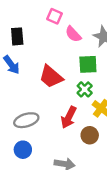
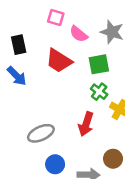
red trapezoid: (51, 77) -> (59, 61), moved
brown circle: (90, 135) -> (113, 159), moved
blue circle: (23, 150) -> (55, 164), moved

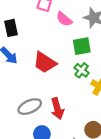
red trapezoid: (59, 61) -> (45, 62), moved
red arrow: (86, 124) -> (57, 109), moved, turned -35

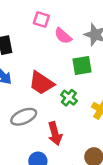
green cross: (82, 70) -> (69, 98), moved
gray ellipse: (30, 107) -> (24, 117), moved

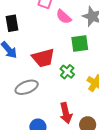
red trapezoid: (41, 83) -> (43, 58), turned -50
red arrow: (55, 133) -> (66, 113), moved

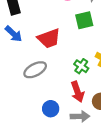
green cross: (67, 72) -> (81, 66), moved

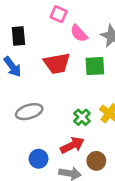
red trapezoid: (49, 38) -> (57, 63), moved
red arrow: (77, 92) -> (72, 145), turned -108

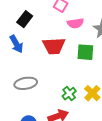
pink semicircle: (79, 33) -> (75, 23), turned -63
black rectangle: (18, 36) -> (25, 19), turned 35

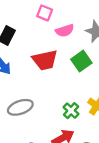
green square: (85, 52) -> (81, 61), turned -30

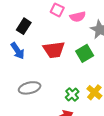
pink semicircle: (65, 31) -> (78, 17), moved

